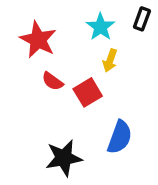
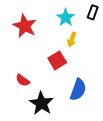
red semicircle: (52, 81) -> (23, 80), moved
black star: (64, 158) -> (41, 103), turned -30

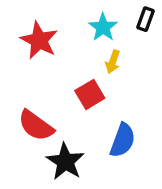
red semicircle: (23, 80) -> (36, 126), size x1.6

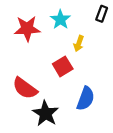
cyan star: (103, 27) -> (60, 19), moved
red star: (39, 40) -> (27, 29), turned -30

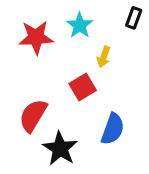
red semicircle: (25, 88) -> (33, 115), turned 85

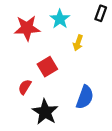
red square: (83, 87) -> (47, 67), moved
red semicircle: (33, 115) -> (25, 87), size x0.6

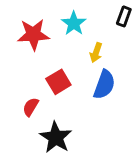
blue semicircle: (85, 97) -> (104, 85), moved

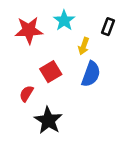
black rectangle: (124, 16) -> (108, 27), moved

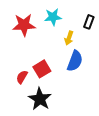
cyan star: (64, 20) -> (53, 17), turned 30
red square: (51, 72) -> (42, 69), moved

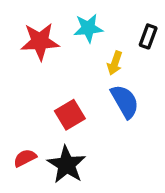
blue semicircle: (75, 61) -> (125, 101), turned -50
red semicircle: (22, 77) -> (25, 158), moved, turned 32

